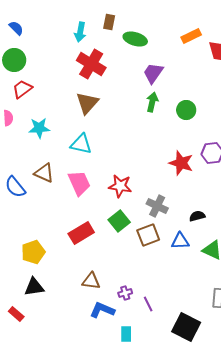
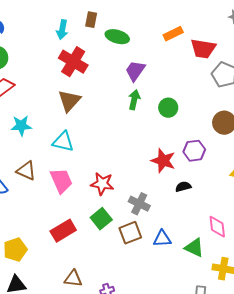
black semicircle: (197, 216) -> (183, 187), moved

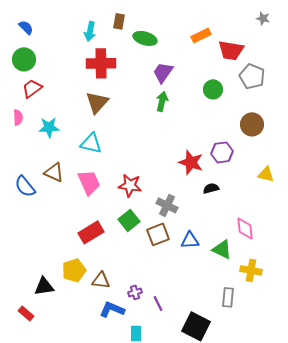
red cross: (73, 62) -> (101, 63), turned -32
green circle: (168, 108) -> (213, 89), moved
yellow pentagon: (15, 250) -> (74, 270), moved

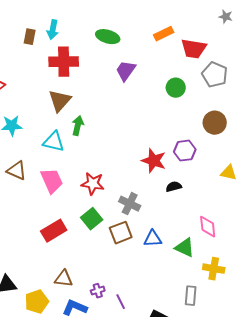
brown rectangle: (119, 21) -> (30, 37), moved
green arrow: (162, 101) -> (78, 126), moved
yellow pentagon: (74, 270) -> (37, 302), moved

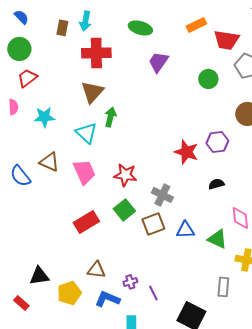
cyan triangle: (54, 142) -> (86, 133), turned 30
black semicircle: (174, 187) -> (216, 184), moved

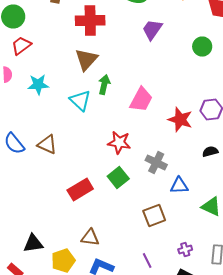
brown triangle: (49, 162) -> (47, 144), moved
pink trapezoid: (84, 172) -> (141, 100), moved, turned 52
brown square: (153, 224) -> (154, 216), moved
blue triangle: (185, 230) -> (179, 186), moved
purple cross: (130, 282) -> (185, 250), moved

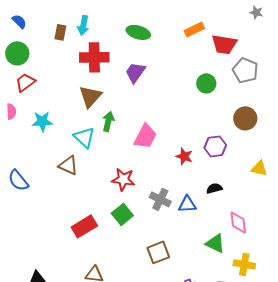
purple trapezoid: (152, 30) -> (135, 72), moved
red star: (180, 120) -> (184, 156), size x0.7
brown triangle: (47, 144) -> (68, 165), moved
blue triangle: (179, 186) -> (187, 204), moved

